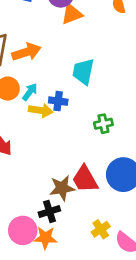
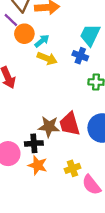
blue cross: (58, 101) -> (80, 56), moved
orange star: (45, 238) -> (38, 165), moved

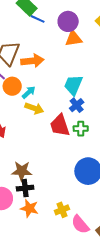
blue cross: (80, 56) -> (77, 105), moved, turned 32
red trapezoid: (70, 124) -> (60, 125), moved
brown star: (49, 127) -> (22, 171), moved

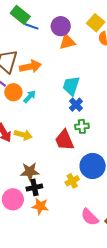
yellow arrow: (34, 108) -> (23, 135), moved
red trapezoid: (60, 125) -> (64, 140), moved
yellow cross: (62, 210) -> (72, 181), moved

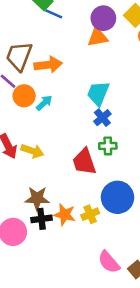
purple circle: (61, 26) -> (103, 18), moved
orange star: (40, 206) -> (65, 215), moved

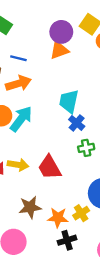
blue line: (54, 14) -> (18, 58), moved
cyan arrow: (44, 103) -> (21, 119), size x1.6
red trapezoid: (84, 162) -> (50, 167), moved
black cross: (41, 219) -> (67, 240), moved

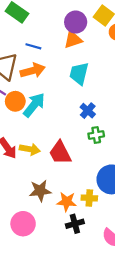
cyan trapezoid: (69, 101) -> (79, 74), moved
yellow cross: (81, 213) -> (89, 198), turned 35

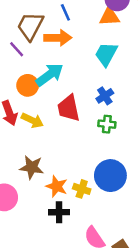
blue line: (33, 46) -> (65, 12), turned 35
orange circle: (15, 101) -> (28, 85), moved
red trapezoid: (60, 153) -> (69, 108), moved

